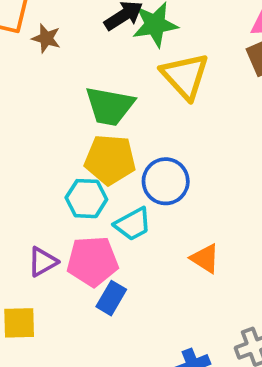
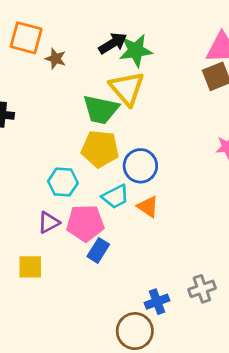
yellow triangle: (185, 76) -> (127, 88), moved
cyan hexagon: (86, 199) -> (63, 182), moved
orange triangle: (205, 258) -> (148, 207), moved

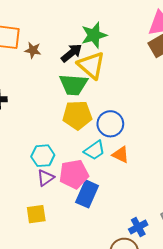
black arrow: (113, 43) -> (72, 53), moved
cyan hexagon: (63, 182) -> (43, 156), moved
blue rectangle: (98, 250) -> (87, 194), size x1.4

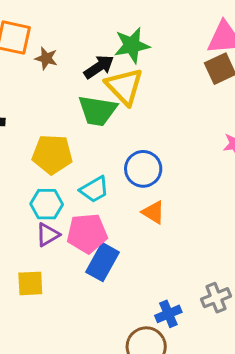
yellow pentagon: (77, 115) -> (52, 154), moved
cyan trapezoid: (94, 150) -> (94, 189), moved

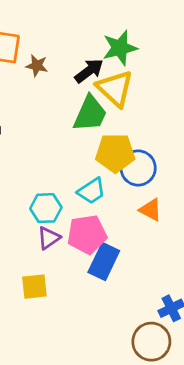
green trapezoid: (98, 111) -> (90, 114), turned -72
yellow pentagon: (52, 154) -> (115, 153), moved

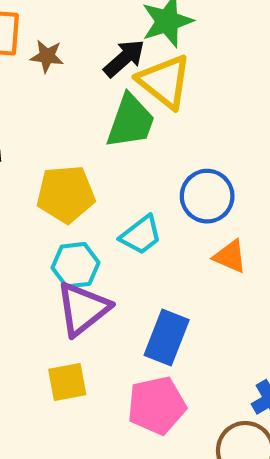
yellow pentagon: (115, 153) -> (66, 194), moved
pink pentagon: (87, 234) -> (157, 405), moved
purple triangle: (49, 238) -> (83, 309), size x1.6

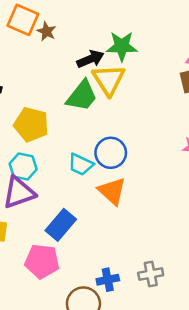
brown star: (47, 56) -> (47, 31), moved
cyan trapezoid: (141, 235) -> (81, 164), moved, turned 44
orange triangle: (230, 256) -> (112, 191), size x1.4

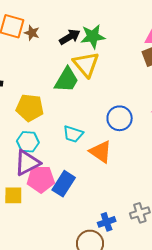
black arrow: (90, 59) -> (70, 37), moved
blue circle: (111, 153) -> (120, 118), moved
pink pentagon: (42, 261) -> (41, 179), moved

